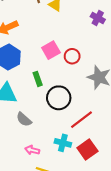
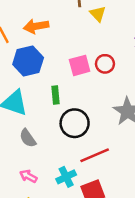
red circle: (72, 56) -> (105, 64), moved
cyan cross: (63, 143) -> (66, 177), turned 35

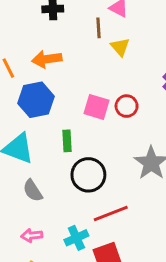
pink square: (80, 65) -> (97, 107), turned 30
pink arrow: (28, 176) -> (32, 235), turned -36

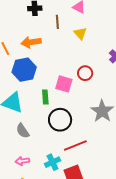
brown line: (98, 28) -> (57, 22), moved
pink square: (97, 107) -> (64, 84), moved

